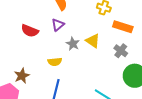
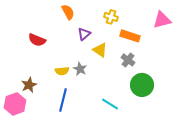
purple triangle: (58, 25) -> (84, 34), moved
gray star: (73, 44) -> (80, 69), moved

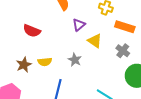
yellow semicircle: (62, 71) -> (45, 62), moved
brown star: (29, 85) -> (24, 65), moved

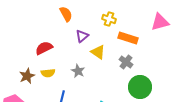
red semicircle: (32, 31) -> (44, 48), moved, turned 132

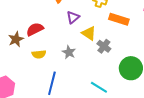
gray cross: (126, 62) -> (104, 46), moved
brown star: (27, 76) -> (16, 39), moved

